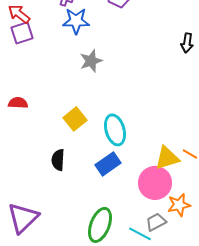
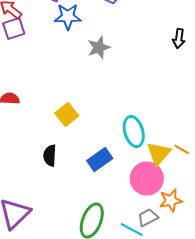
gray star: (91, 61) -> (99, 48), moved
cyan ellipse: (115, 130) -> (134, 132), moved
yellow triangle: (167, 158) -> (159, 154), turned -32

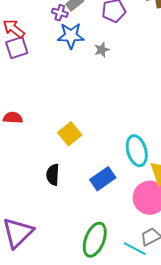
gray star: (99, 48) -> (102, 50), moved, size x0.7

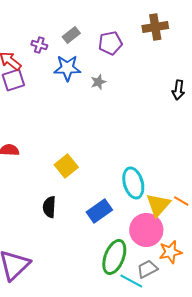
purple cross: (60, 13) -> (39, 45), moved
green ellipse: (95, 240) -> (114, 257), moved

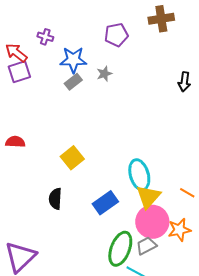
gray rectangle: (71, 35) -> (73, 82), moved
yellow triangle: (158, 205) -> (148, 197), moved
orange star: (170, 252) -> (179, 230), moved
gray trapezoid: (147, 269) -> (146, 246), moved

